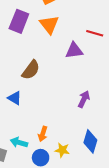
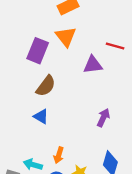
purple rectangle: (19, 21) -> (38, 51), moved
blue triangle: (15, 98) -> (41, 116), moved

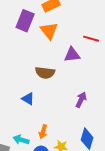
purple rectangle: (38, 51) -> (25, 21), moved
brown semicircle: (46, 86) -> (45, 73), moved, turned 60

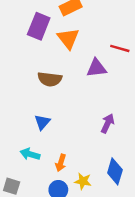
brown semicircle: (45, 73) -> (50, 79), moved
blue triangle: (28, 99) -> (42, 122), turned 40
cyan arrow: (21, 140) -> (30, 154), moved

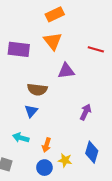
purple rectangle: (39, 26) -> (19, 49), moved, turned 75
purple triangle: (96, 68) -> (66, 71), moved
brown semicircle: (50, 79) -> (37, 89), moved

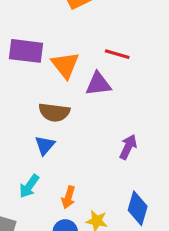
orange triangle: (53, 41) -> (65, 65), moved
red line: (96, 49) -> (117, 54), moved
cyan arrow: (21, 138) -> (29, 186), turned -70

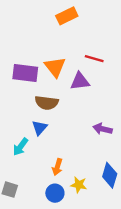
purple rectangle: (26, 51) -> (25, 73), moved
purple arrow: (128, 147) -> (103, 129), turned -102
cyan arrow: (29, 186) -> (20, 147), moved

